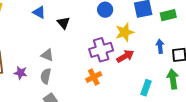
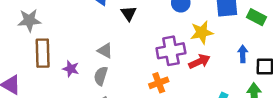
green rectangle: (168, 15) -> (257, 17), turned 35

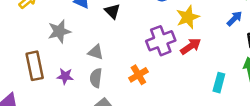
gray star: (29, 20) -> (59, 31), moved
blue arrow: (243, 54) -> (234, 19), moved, turned 56
orange cross: (159, 83) -> (138, 75), moved

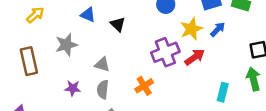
blue arrow: (234, 19) -> (218, 29), moved
brown rectangle: (35, 66) -> (29, 61), moved

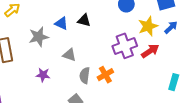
blue triangle: (88, 15) -> (61, 23), moved
black triangle: (118, 24) -> (84, 20), turned -32
gray semicircle: (103, 90) -> (85, 75), moved

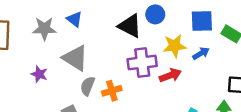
black triangle: (84, 20) -> (130, 26), moved, size x1.5
gray triangle: (69, 55) -> (75, 58), size x1.6

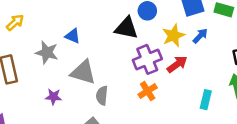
gray star: (44, 29) -> (47, 53), turned 30
orange cross: (112, 91) -> (148, 91), moved

